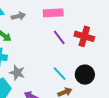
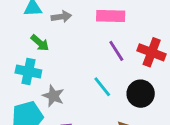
cyan line: (60, 74) -> (102, 87), moved
black circle: (85, 75) -> (141, 94), moved

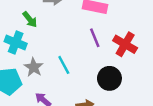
cyan line: (102, 87) -> (64, 65), moved

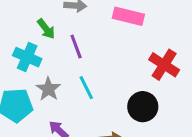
purple line: (95, 38) -> (76, 47), moved

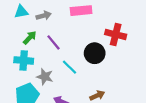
green arrow: (46, 29) -> (30, 38), turned -80
black circle: (143, 107) -> (95, 53), moved

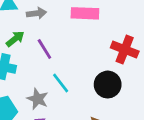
black circle: (95, 53) -> (108, 85), moved
gray star: (45, 77) -> (38, 99), moved

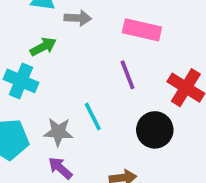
purple line: (44, 49) -> (127, 75), moved
gray star: (38, 99) -> (58, 132), turned -30

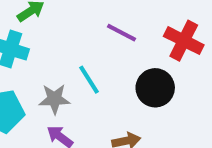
purple line: (127, 75) -> (121, 33), turned -36

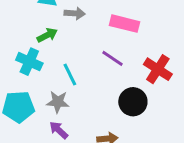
cyan line: (89, 80) -> (70, 74), moved

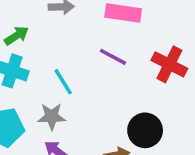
green arrow: (47, 35) -> (16, 36), moved
black circle: (133, 102) -> (145, 130), moved

